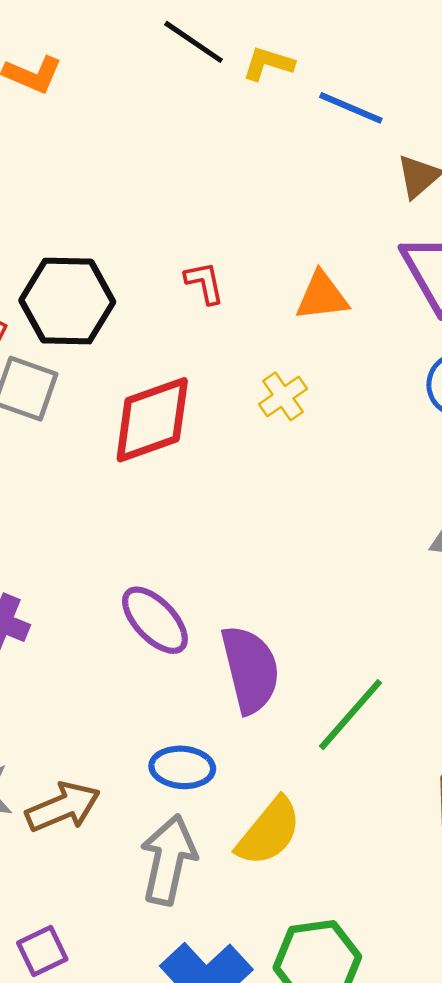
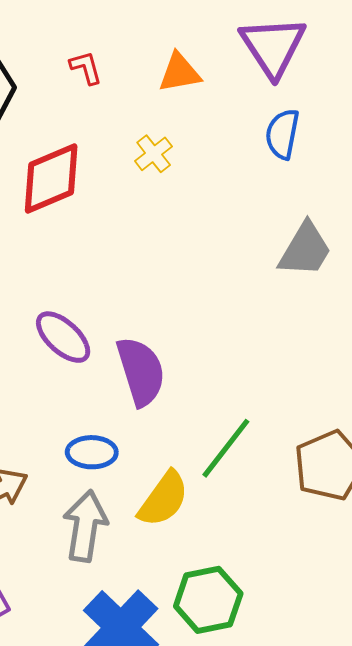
green line: (350, 715) -> (226, 448), moved

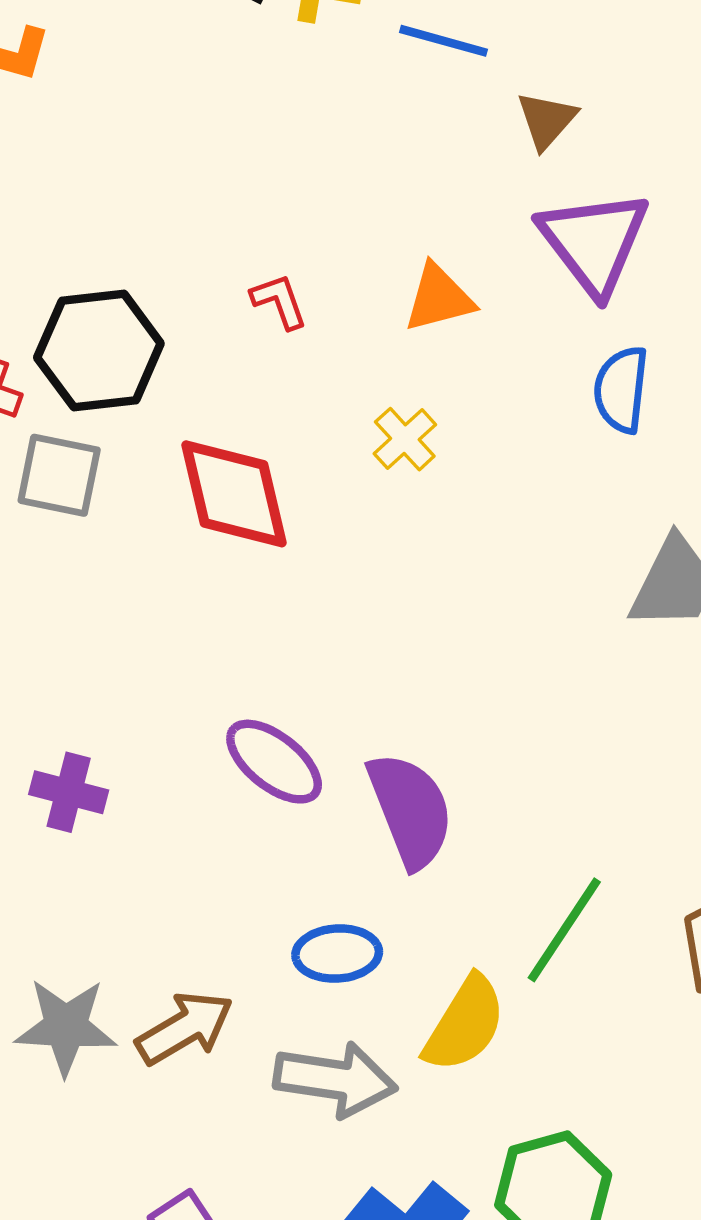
red diamond: (51, 179) -> (234, 494), turned -76
gray arrow: (85, 526) -> (335, 1079), turned 94

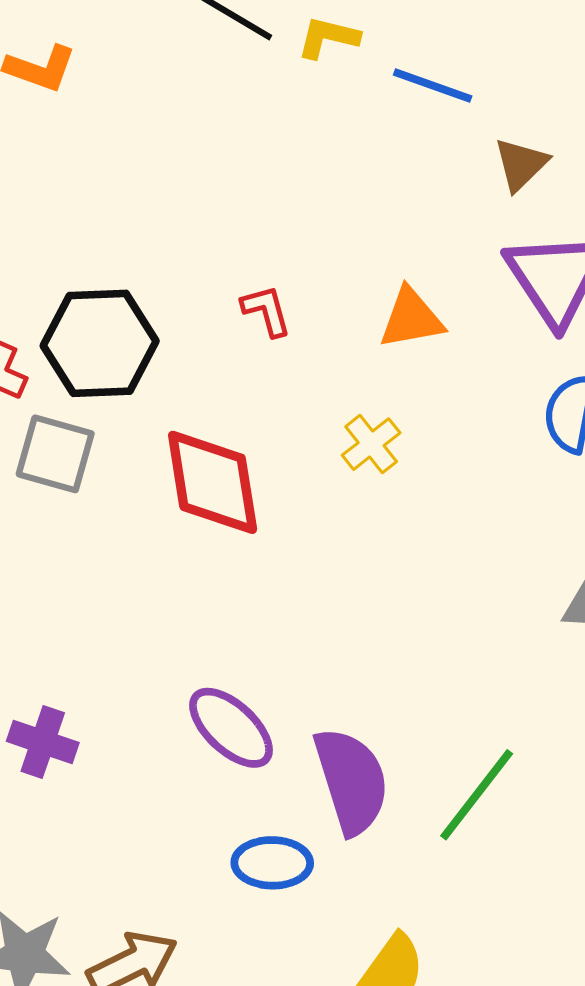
green line: (564, 930) -> (477, 795), moved
blue ellipse: (337, 954) -> (272, 863), moved

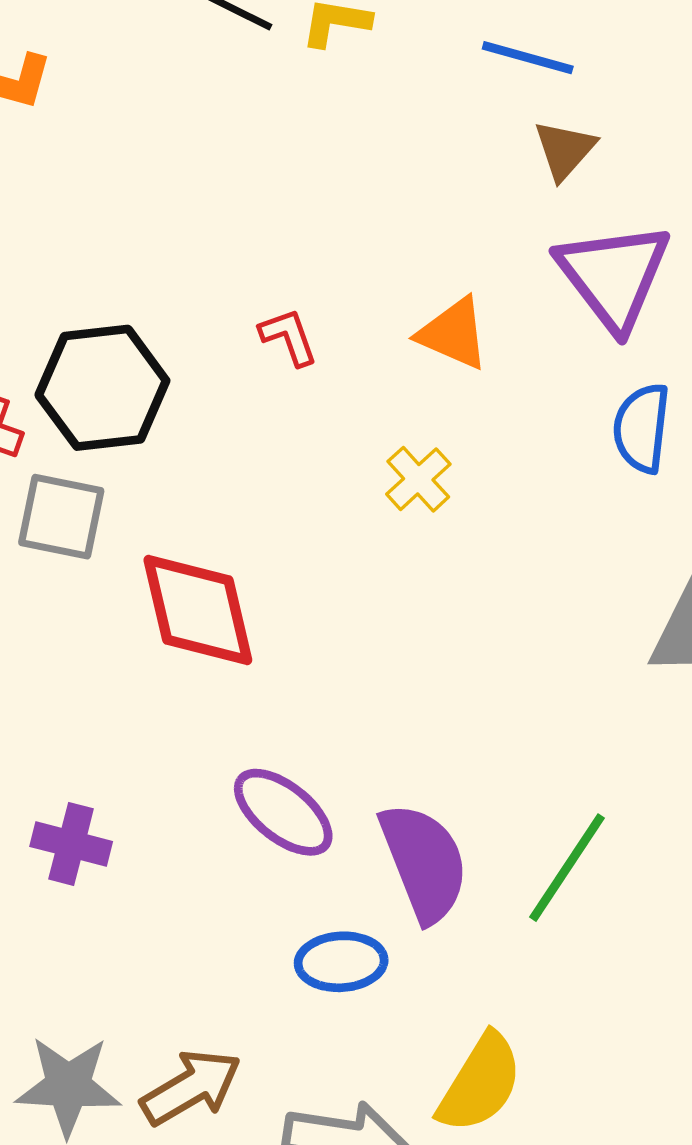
blue line: (433, 86) -> (528, 58), moved
orange triangle: (411, 318) -> (453, 334), turned 38
red diamond: (213, 482) -> (198, 610), moved

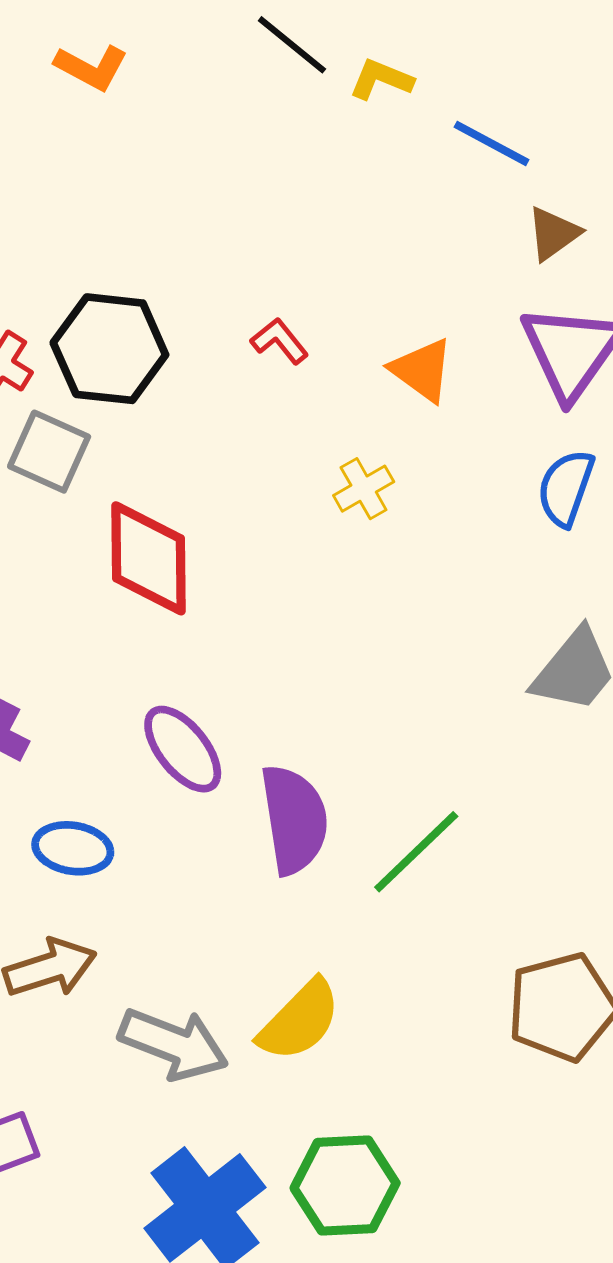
blue line: (528, 58) -> (492, 143), moved
red L-shape: (289, 337) -> (280, 341), turned -32
blue ellipse: (341, 962) -> (73, 848), moved

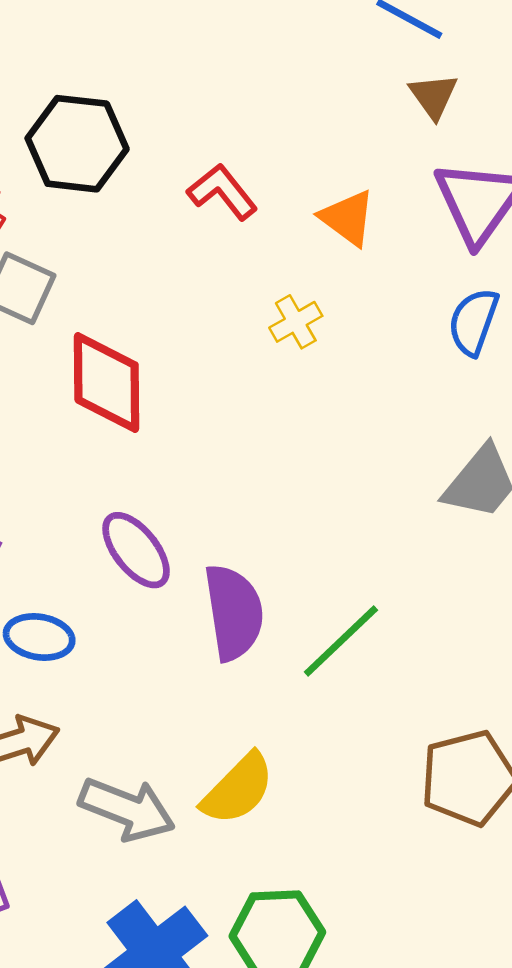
brown triangle: (553, 234) -> (433, 96), moved, turned -30
red L-shape: (280, 341) -> (222, 192), size x1.4
black hexagon: (109, 349) -> (77, 144), moved

